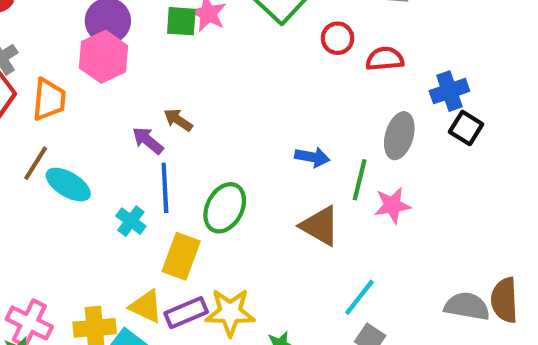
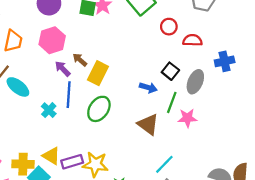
pink hexagon: (103, 57) -> (52, 40), moved
black square: (466, 128) -> (170, 71), moved
yellow rectangle: (181, 256) -> (98, 73), moved

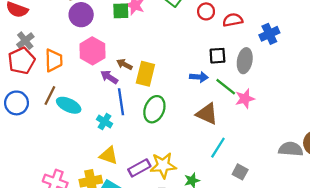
black square: (170, 71) -> (217, 56), turned -30
green line: (172, 102) -> (226, 87), turned -60
yellow triangle: (51, 156) -> (109, 155), moved
cyan line: (164, 164) -> (218, 148), moved

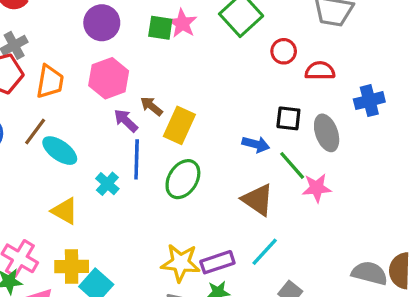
gray ellipse: (245, 61) -> (327, 133), turned -40
yellow triangle: (109, 155) -> (65, 211), moved
purple rectangle: (139, 168) -> (217, 262), moved

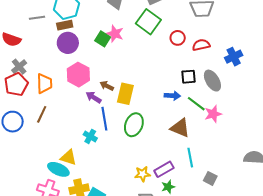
green square: (160, 28) -> (103, 39), turned 35
cyan ellipse: (60, 151) -> (58, 169), moved
cyan line: (265, 252) -> (190, 158), turned -42
yellow star: (181, 263) -> (142, 174), size x0.7

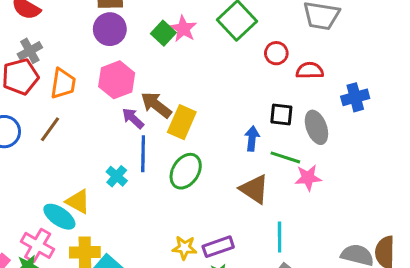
brown arrow: (107, 86) -> (156, 105), size x1.5
blue arrow: (172, 96) -> (252, 139), turned -98
green line: (196, 104) -> (285, 157), turned -30
cyan line: (190, 158) -> (280, 237), moved

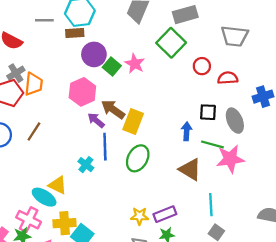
purple circle: (110, 29) -> (94, 54), moved
pink star: (183, 29) -> (135, 64), moved
green square: (163, 33) -> (112, 67), moved
orange trapezoid: (63, 84) -> (34, 84), moved
pink star: (308, 178) -> (230, 159), size x1.4

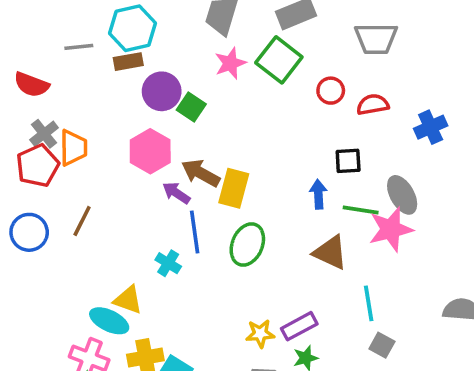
pink star: (135, 64) -> (230, 63), moved, turned 30
gray ellipse: (235, 121) -> (402, 195), moved

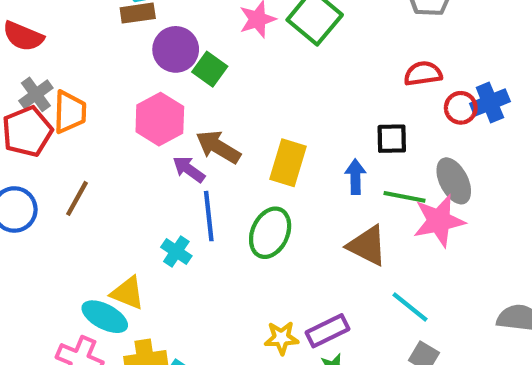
red circle: (331, 91) -> (461, 108), moved
yellow rectangle: (234, 188) -> (288, 163), moved
cyan line: (369, 303) -> (410, 307), turned -44

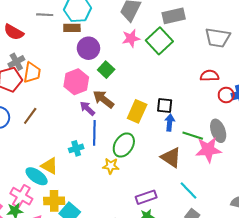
green square: (210, 69) -> (106, 70), moved
black square: (392, 139) -> (165, 106), moved
cyan cross: (176, 251) -> (76, 148), turned 32
yellow star: (281, 338) -> (111, 166), moved

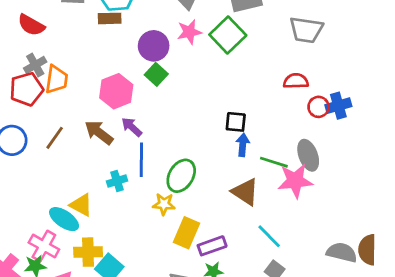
purple circle: (88, 48) -> (154, 46), moved
brown arrow: (103, 99) -> (99, 132), moved
yellow rectangle: (137, 111) -> (186, 233), moved

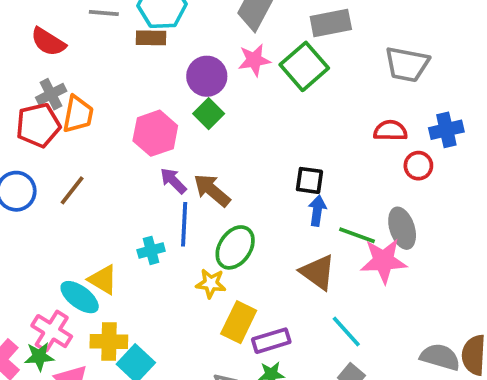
blue cross: (338, 106) -> (446, 130), moved
brown arrow: (99, 132) -> (212, 190), moved

